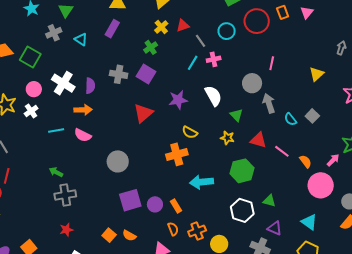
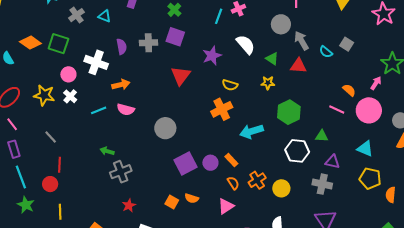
purple semicircle: (90, 86) -> (122, 47), moved
red triangle: (258, 140) -> (298, 66), moved
pink line: (282, 151) -> (337, 109), moved

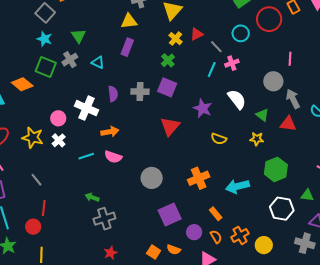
green square: (58, 44) -> (46, 67), moved
purple star: (212, 56) -> (203, 108), turned -30
orange cross: (222, 109) -> (199, 178), moved
purple circle: (210, 163) -> (194, 232), moved

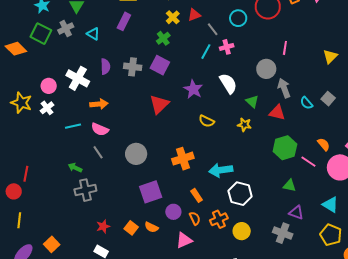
green hexagon: (276, 169) -> (285, 148), moved
gray line: (37, 180) -> (98, 152), moved
white hexagon: (282, 209) -> (240, 194), moved
red star: (111, 253) -> (103, 226), moved

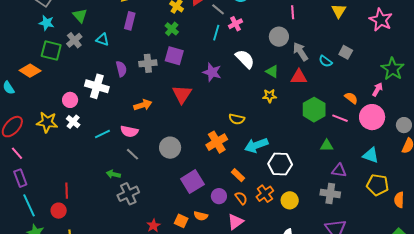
orange arrow: (99, 104) -> (143, 105), moved
yellow semicircle: (207, 121) -> (237, 119), moved

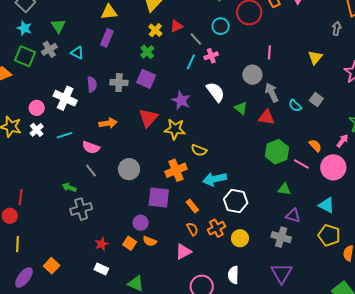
yellow star: (270, 96) -> (175, 129), moved, size x1.5
cyan line: (102, 134) -> (64, 135), moved
purple square: (192, 182) -> (159, 198), moved, turned 30
purple circle: (219, 196) -> (141, 223), moved

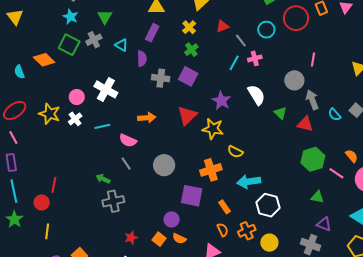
yellow cross: (155, 30) -> (189, 27), moved
purple semicircle: (92, 84) -> (142, 59), moved

